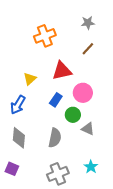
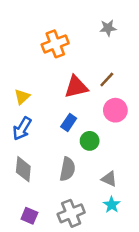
brown line: (88, 49) -> (107, 80), moved
yellow triangle: (30, 79) -> (22, 97), moved
pink circle: (83, 93) -> (115, 110), moved
gray triangle: (88, 129) -> (109, 179), moved
purple square: (12, 169) -> (29, 216), moved

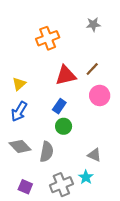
green circle: (90, 141) -> (64, 126), moved
gray diamond: (23, 169) -> (20, 146), turned -50
gray semicircle: (67, 169) -> (47, 152), moved
cyan star: (112, 205) -> (86, 177), moved

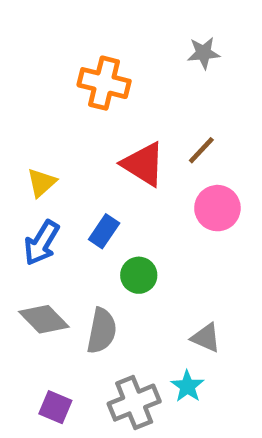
orange cross: (48, 38) -> (104, 83), turned 35
red triangle: (66, 75) -> (143, 164), turned 45
blue rectangle: (59, 106) -> (104, 231), moved

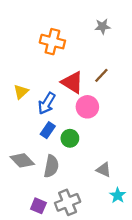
pink circle: (217, 208) -> (87, 107), moved
blue rectangle: (104, 231) -> (48, 130), moved
blue arrow: (42, 243) -> (47, 103), moved
cyan star: (187, 386) -> (118, 195), moved
purple square: (55, 407) -> (38, 206), moved

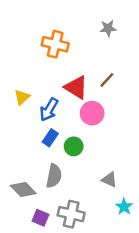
gray diamond: (22, 160) -> (23, 189), moved
gray cross: (68, 202) -> (71, 214), turned 35

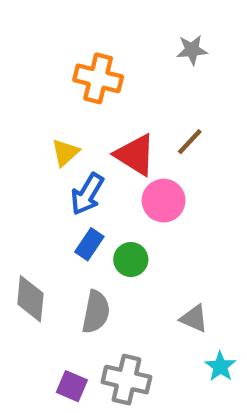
yellow triangle: (22, 97) -> (65, 153), moved
gray diamond: (23, 189) -> (30, 299), moved, turned 50

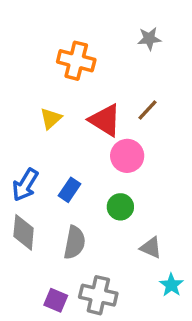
blue arrow: (87, 194) -> (25, 185), moved
green circle: (131, 259) -> (120, 207), moved

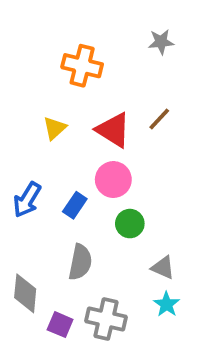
pink circle: (127, 156) -> (113, 180), moved
gray diamond: (24, 232) -> (25, 293), moved
cyan star: (171, 285) -> (167, 304), moved

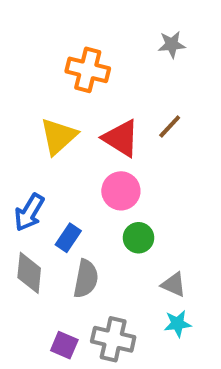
yellow triangle: (55, 128) -> (58, 136), size x1.5
blue rectangle: (75, 205) -> (68, 238), moved
gray diamond: (25, 293) -> (29, 273), moved
cyan star: (167, 304) -> (178, 324), turned 30

